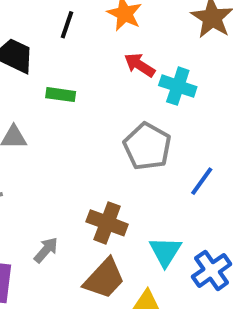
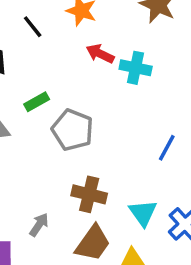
black line: (67, 25) -> (33, 27), turned -50
green rectangle: (61, 95) -> (37, 102), moved, turned -30
gray pentagon: (147, 146) -> (73, 130), moved

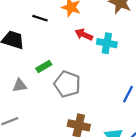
black line: (33, 27) -> (40, 18), turned -32

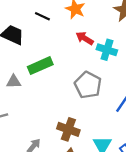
green rectangle: (44, 66) -> (40, 66), size x1.5
gray pentagon: (67, 84) -> (88, 85), moved

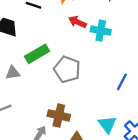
gray pentagon: (88, 85) -> (67, 69), moved
brown cross: (68, 129) -> (59, 115), moved

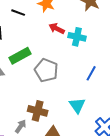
blue line: (122, 82) -> (91, 73), moved
cyan triangle: (107, 124) -> (77, 105), moved

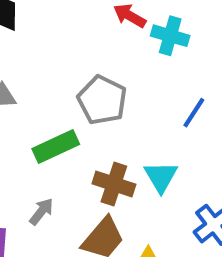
green rectangle: (20, 56) -> (56, 147), moved
brown cross: (38, 111) -> (114, 184), moved

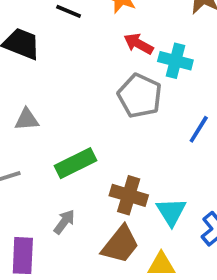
gray pentagon: (102, 100) -> (140, 96), moved
cyan triangle: (161, 177) -> (171, 212), moved

